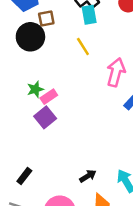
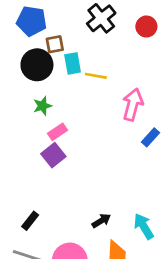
cyan rectangle: (89, 15) -> (73, 63), moved
yellow line: (83, 47) -> (96, 76), turned -48
green star: (35, 89) -> (42, 106), moved

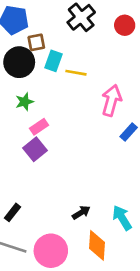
cyan rectangle: (73, 63) -> (53, 61), turned 30

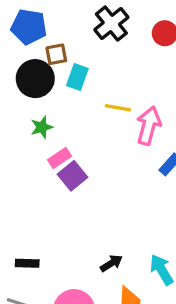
yellow line: (76, 73) -> (118, 108), moved
purple square: (35, 149) -> (72, 176), moved
black rectangle: (13, 212) -> (27, 263), turned 54

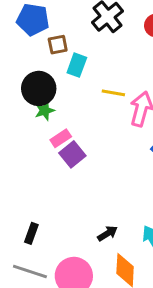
black circle: (35, 79) -> (39, 88), moved
black rectangle: (27, 263) -> (31, 233), turned -72

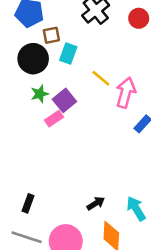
black circle: (39, 88) -> (33, 59), moved
yellow line: (113, 93) -> (101, 78), turned 30
purple square: (72, 154) -> (64, 100), moved

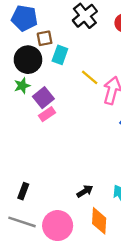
green star: (40, 94) -> (22, 86), moved
purple square: (64, 100) -> (43, 98), moved

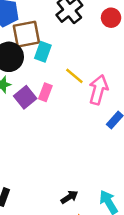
brown square: (45, 38) -> (26, 34), size x1.6
pink rectangle: (47, 114) -> (45, 92), moved, turned -35

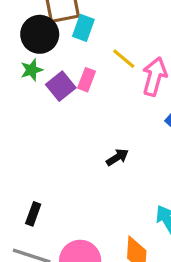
black arrow: (69, 197) -> (117, 157), moved

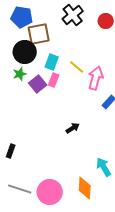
cyan rectangle: (83, 28) -> (52, 62), moved
black rectangle: (33, 214) -> (11, 151), moved

